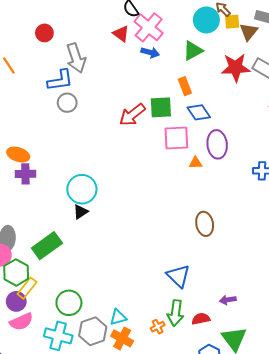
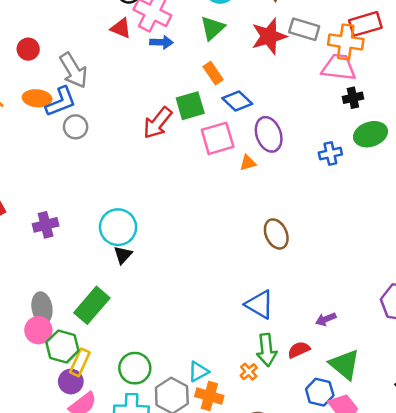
orange ellipse: (18, 155) -> (37, 98), moved

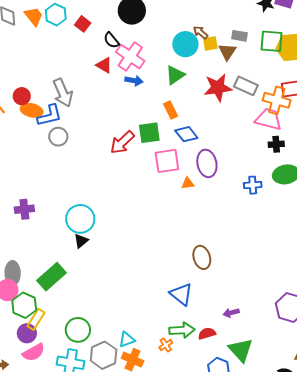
red circle: (28, 49) -> (22, 96), moved
brown ellipse: (276, 234) -> (202, 257), moved
green arrow: (267, 350) -> (182, 330), turned -95

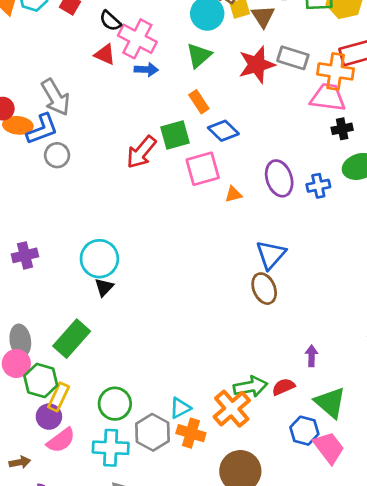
purple ellipse: (207, 163) -> (279, 178), moved
blue triangle: (181, 294) -> (271, 255), moved, turned 40
purple arrow: (231, 313) -> (312, 356), turned 112
orange cross: (166, 345) -> (232, 409), size x2.0

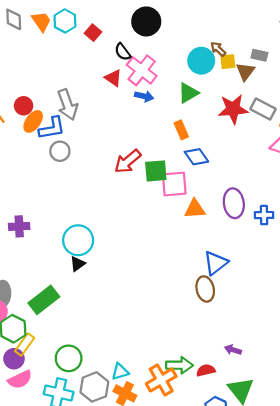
orange ellipse: (18, 125) -> (33, 121), turned -70
green square: (175, 135) -> (156, 171), moved
orange triangle: (233, 194) -> (195, 209), size x1.5
purple arrow: (312, 356) -> (233, 350), turned -84

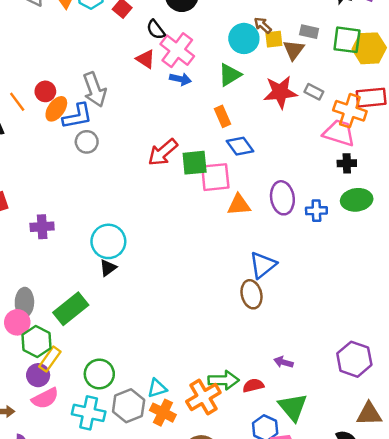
gray rectangle: (263, 109) -> (314, 92), size x0.7

